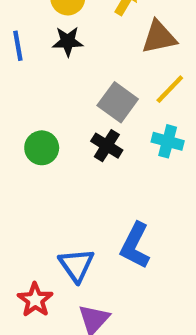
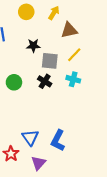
black star: (68, 41) -> (33, 46), moved
gray square: (118, 102) -> (50, 61), turned -30
blue L-shape: (135, 246) -> (58, 141), moved

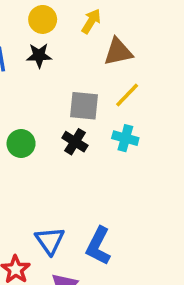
black star: (33, 46) -> (39, 55), moved

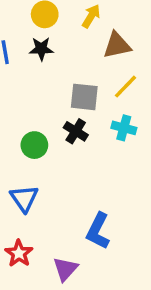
green circle: (21, 144) -> (34, 145), moved
blue triangle: (50, 241) -> (24, 198), moved

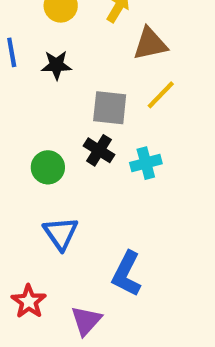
black star: (41, 49) -> (56, 65), moved
cyan cross: (124, 128) -> (146, 163), moved, turned -30
blue triangle: (24, 198) -> (61, 233), moved

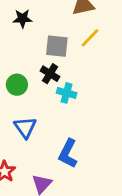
cyan cross: (146, 163) -> (67, 93), moved, turned 30

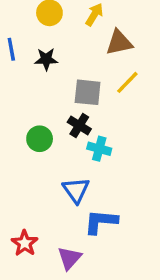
blue triangle: (25, 127) -> (76, 190), moved
blue L-shape: (68, 154) -> (101, 222), turned 68

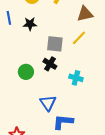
brown triangle: (119, 43) -> (85, 14), moved
cyan cross: (99, 149) -> (76, 78), moved

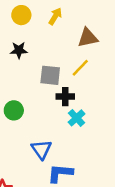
black cross: (50, 64) -> (65, 97), moved, turned -32
cyan cross: (76, 78) -> (77, 118), turned 32

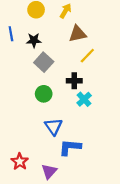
brown triangle: (88, 38) -> (78, 34), moved
gray square: (50, 75) -> (44, 62), moved, turned 36
green circle: (14, 110) -> (44, 94), moved

